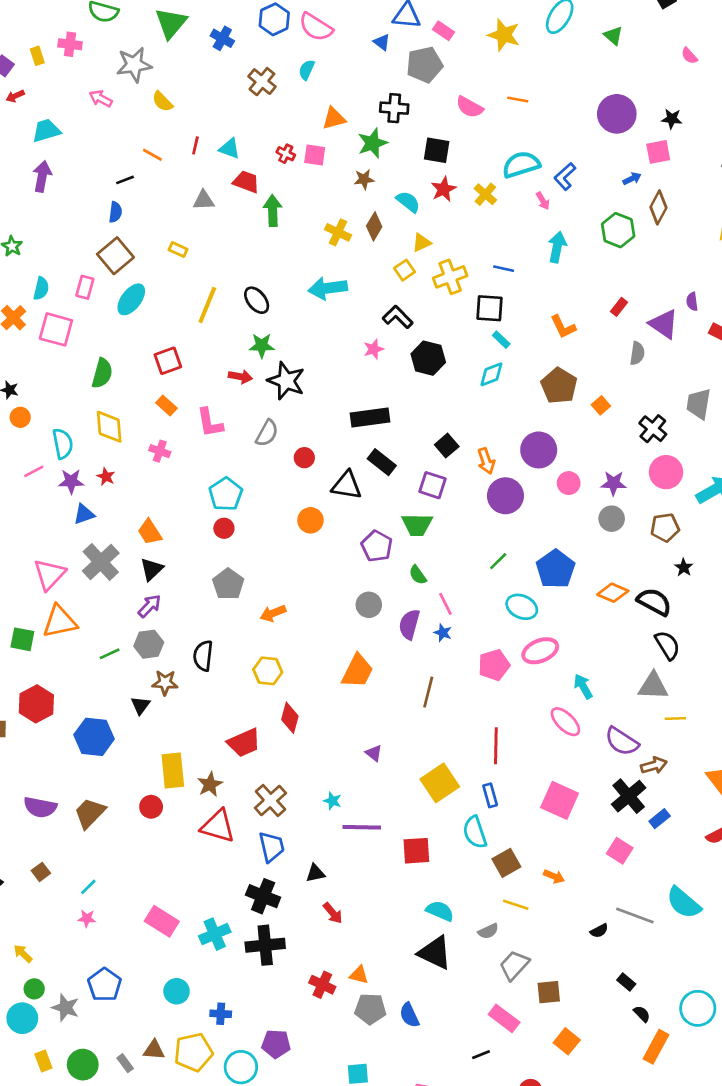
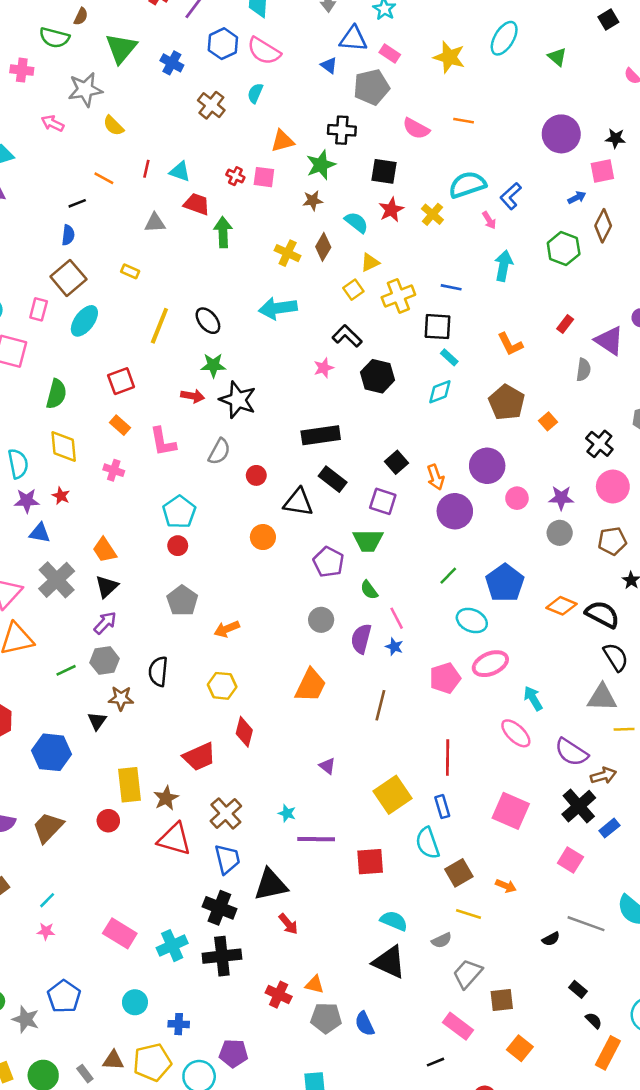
blue triangle: (84, 514) -> (40, 533), turned 30
black triangle: (315, 873) -> (271, 885), size x1.8

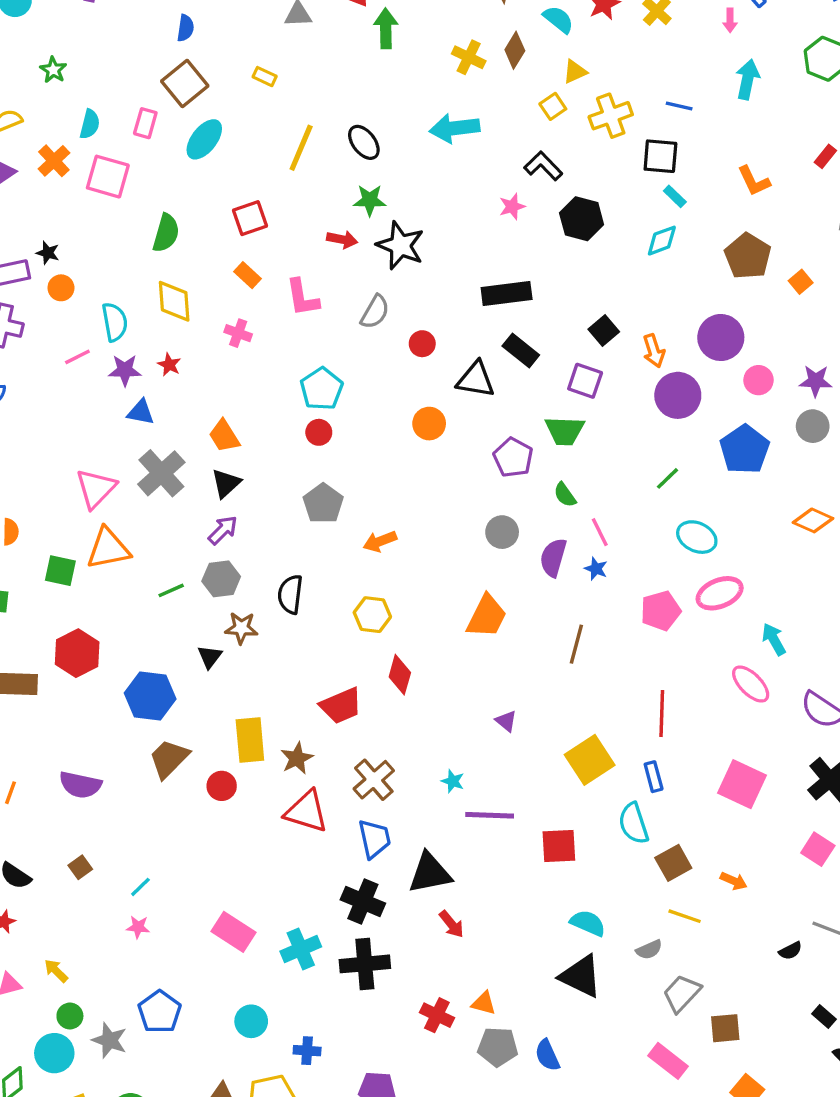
pink arrow: (489, 220) -> (730, 20), turned 30
blue pentagon: (505, 583) -> (745, 449), moved
brown trapezoid: (48, 827) -> (169, 759), moved

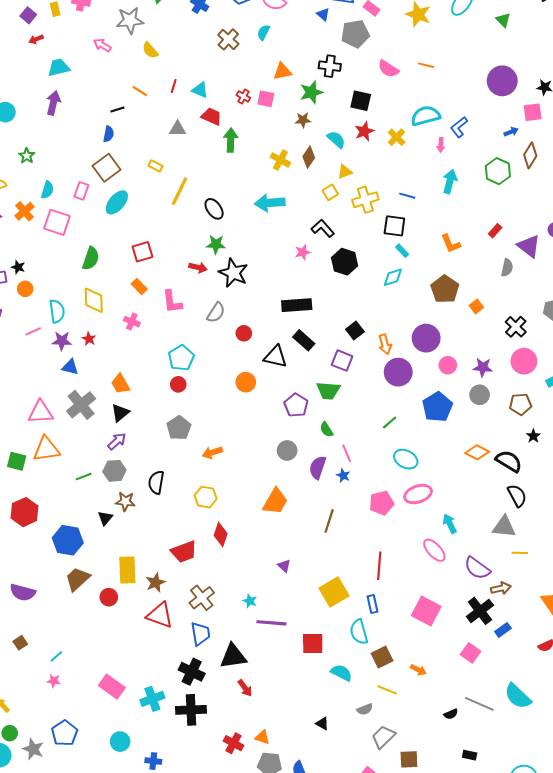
yellow line: (301, 148) -> (180, 191), moved
pink triangle: (96, 488) -> (41, 412), turned 40
cyan semicircle: (588, 923) -> (341, 673), moved
black triangle: (581, 976) -> (322, 724), size x0.5
black rectangle: (824, 1016) -> (470, 755), turned -32

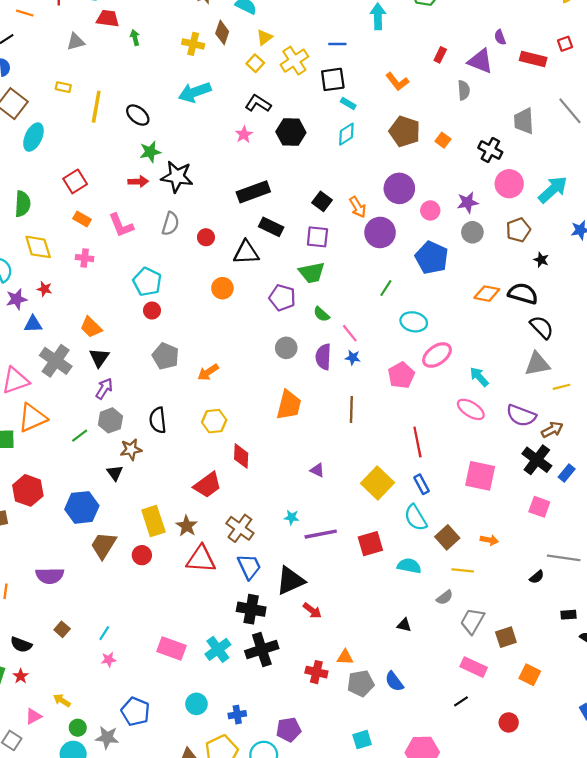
green arrow: (231, 140) -> (135, 38), size x0.6

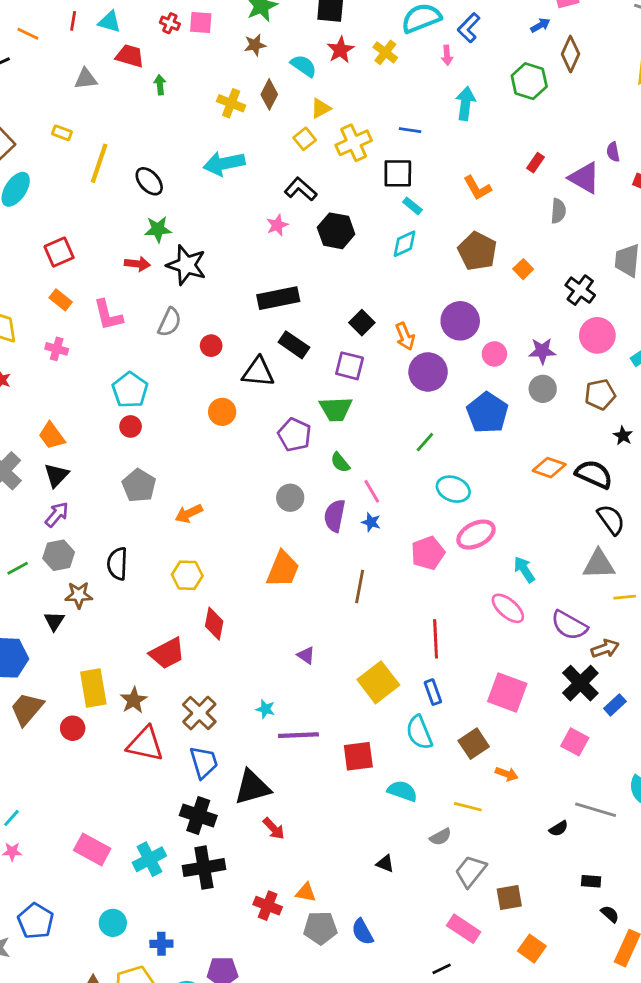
brown square: (447, 537) -> (474, 744), moved

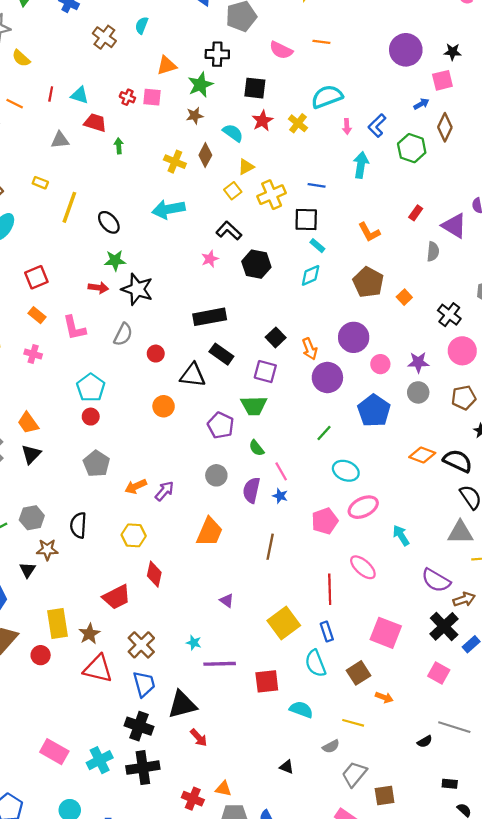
blue L-shape: (469, 28) -> (377, 125), moved
purple arrow: (57, 514) -> (164, 491), moved
pink ellipse: (508, 608) -> (363, 567), moved

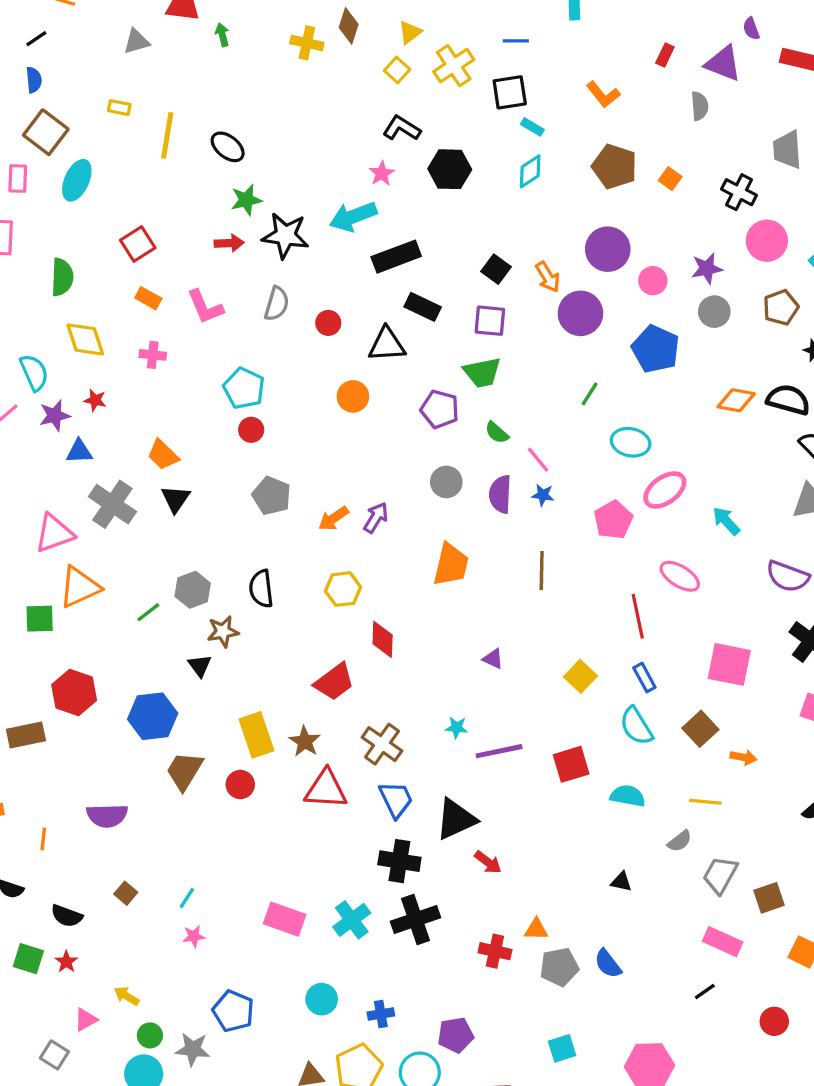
cyan arrow: (168, 209) -> (353, 217), moved
yellow square: (284, 623) -> (580, 676), size x0.7

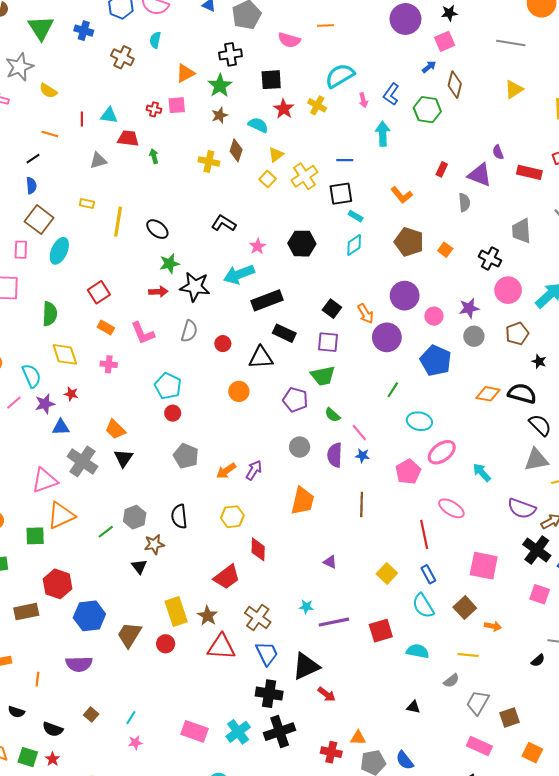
black L-shape: (402, 128) -> (224, 223), moved
blue hexagon: (153, 716) -> (89, 616), moved

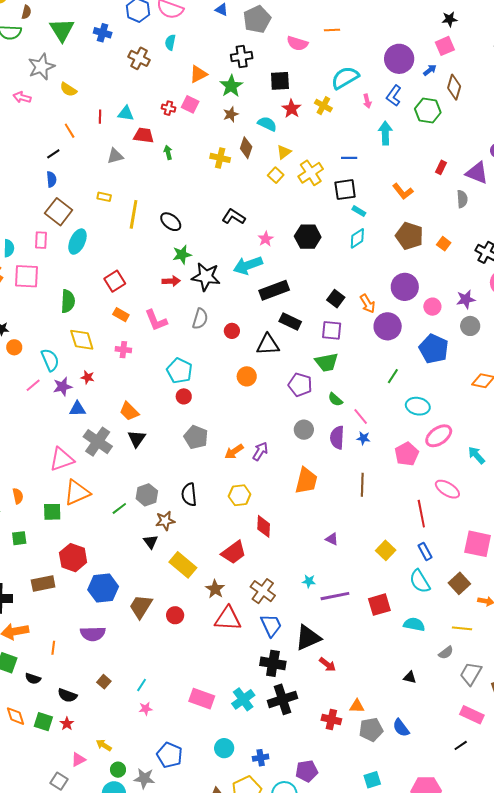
purple circle: (405, 19) -> (399, 59), moved
pink square: (177, 105) -> (190, 104), turned 30
orange line: (50, 134) -> (70, 131), turned 42
yellow rectangle: (176, 612) -> (183, 565), moved, turned -32

